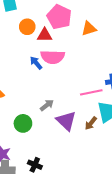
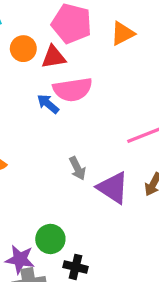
gray arrow: (47, 105) -> (77, 168), turned 112
green circle: (23, 123) -> (50, 239), moved

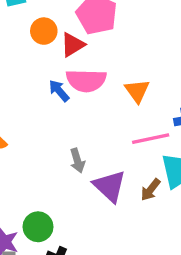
orange triangle: (122, 34) -> (137, 91), moved, turned -48
red triangle: (54, 57) -> (73, 45), turned -32

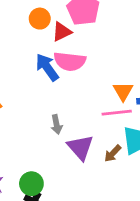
blue arrow: (59, 91) -> (47, 67), size x1.5
orange triangle: (137, 91) -> (123, 91), moved
green circle: (38, 227) -> (31, 184), moved

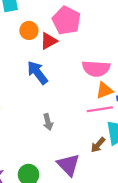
pink semicircle: (70, 61) -> (96, 69), moved
orange triangle: (123, 91) -> (104, 90), turned 42
purple triangle: (80, 147) -> (68, 165), moved

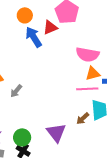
orange circle: (29, 30) -> (25, 15), moved
blue arrow: (37, 73) -> (34, 37), moved
gray arrow: (48, 122) -> (16, 91), moved, turned 48

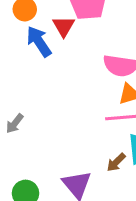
red triangle: (50, 27) -> (64, 26), turned -35

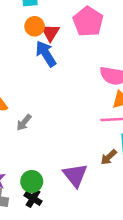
red triangle: (64, 26) -> (50, 33), moved

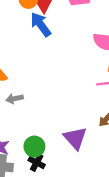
gray arrow: (24, 122) -> (14, 99), moved, turned 42

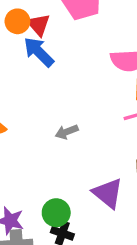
gray arrow: (14, 99) -> (67, 132), moved

